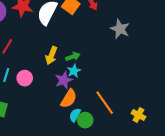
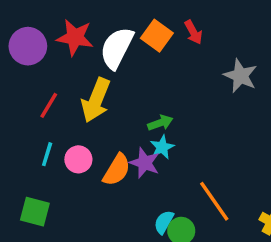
yellow arrow: (51, 56) -> (96, 100), moved, size x1.4
purple star: (64, 80) -> (145, 163), turned -30
orange semicircle: (69, 99) -> (117, 170), moved

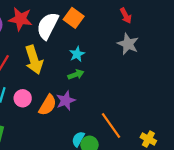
red arrow: (193, 32) -> (126, 16), moved
yellow arrow: (96, 100) -> (34, 60), turned -40
cyan star: (162, 147) -> (77, 54), moved
purple star: (145, 163) -> (66, 101), turned 30

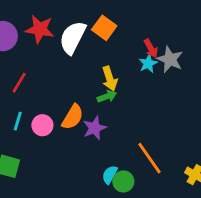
red arrow: (126, 16) -> (151, 48), moved
cyan star: (77, 54) -> (148, 63), moved
yellow arrow: (34, 60) -> (110, 79), moved, size x0.7
orange semicircle: (48, 105) -> (73, 117), moved

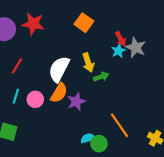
white semicircle: (73, 37) -> (59, 69), moved
green arrow: (107, 96) -> (101, 77), moved
cyan semicircle: (110, 175) -> (88, 138), turned 48

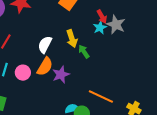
white semicircle: (59, 69) -> (45, 45), size x0.7
green arrow: (101, 77) -> (84, 52), turned -104
orange line: (120, 125) -> (101, 97), turned -30

